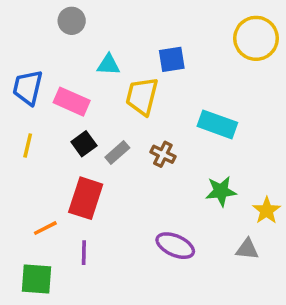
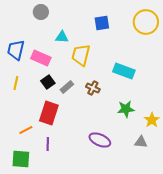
blue square: (172, 59) -> (102, 23), moved

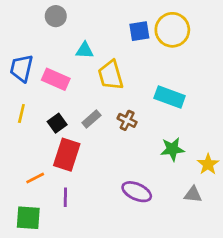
yellow circle: (146, 22) -> (172, 30), moved
yellow trapezoid: (81, 55) -> (111, 75), turned -30
black square: (48, 82) -> (57, 123), moved

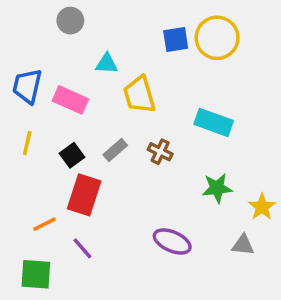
purple line: (65, 197) -> (82, 248), turned -42

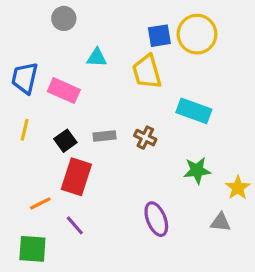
yellow trapezoid: (139, 95) -> (147, 72), moved
gray rectangle: (115, 150) -> (105, 136), turned 35
purple ellipse: (172, 241) -> (156, 219), turned 44

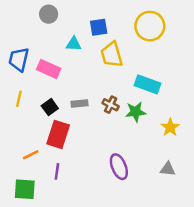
blue square: (159, 36) -> (99, 27), moved
green star: (197, 170) -> (136, 112), moved
yellow star: (238, 188) -> (170, 127), moved
purple line: (75, 225) -> (57, 171), turned 49

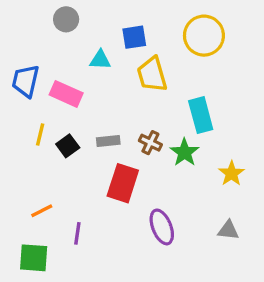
cyan rectangle: (147, 84) -> (201, 115), turned 55
yellow line: (19, 99) -> (40, 135), moved
green star: (136, 112) -> (184, 152), turned -30
red rectangle: (58, 134) -> (123, 183), moved

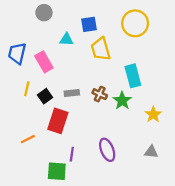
pink rectangle: (66, 94) -> (44, 62), turned 36
red rectangle: (123, 183) -> (58, 121), moved
purple line: (77, 233) -> (72, 154), moved
green square: (34, 258) -> (57, 171), moved

